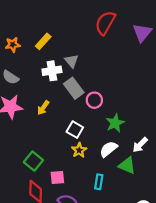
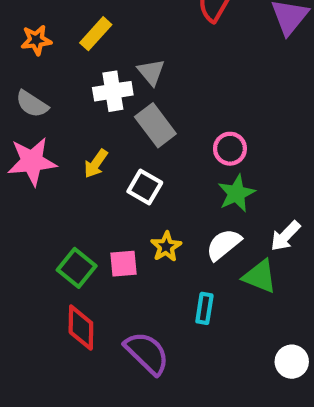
pink circle: (94, 100) -> (230, 149), moved
white square: (75, 130) -> (145, 187), moved
pink square: (57, 177) -> (124, 264), moved

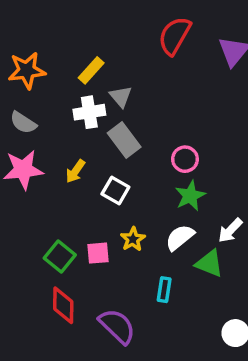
yellow rectangle: (96, 34) -> (91, 70), moved
orange star: (36, 40) -> (27, 70), size x1.5

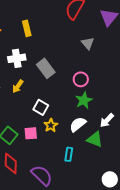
yellow rectangle: (91, 70) -> (27, 28), turned -56
gray triangle: (121, 97) -> (88, 43), moved
white cross: (89, 112) -> (17, 58), moved
white square: (115, 190) -> (41, 107), moved

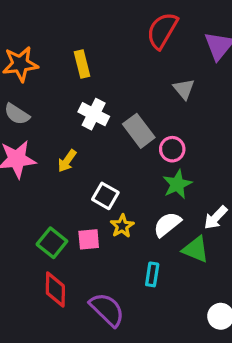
white cross: (17, 58) -> (94, 114), moved, turned 36
gray rectangle: (46, 68) -> (139, 131), moved

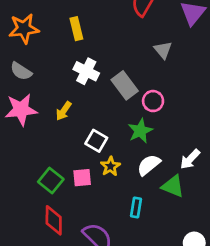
green star: (177, 184) -> (140, 131), moved

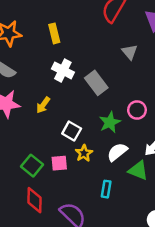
pink circle: (153, 101) -> (137, 110), moved

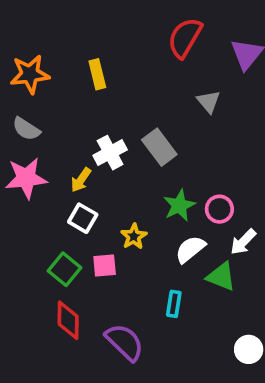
white cross: (63, 70) -> (110, 153), moved, turned 35
pink circle: (137, 110) -> (219, 209), moved
white square: (72, 131) -> (83, 218), moved
yellow star: (84, 153) -> (134, 236), moved

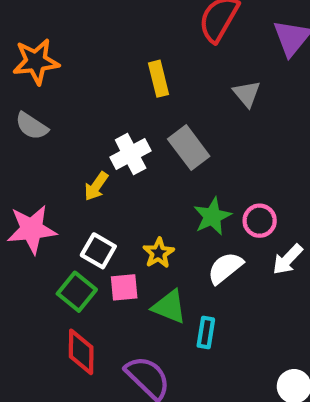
yellow rectangle: (97, 74) -> (159, 79), moved
pink star: (26, 178) -> (32, 229), moved
white square: (83, 218) -> (98, 251), moved
green triangle: (221, 277) -> (169, 307), moved

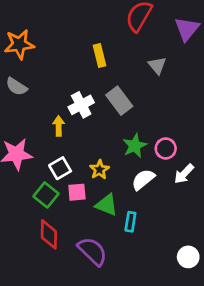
yellow arrow: (96, 186) -> (59, 126), turned 144
white square: (98, 251) -> (60, 168), turned 30

